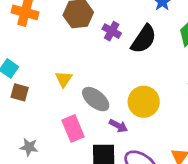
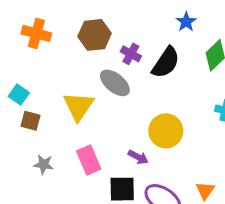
yellow triangle: (64, 79) -> (79, 106), size x1.6
gray ellipse: (96, 99) -> (115, 83), moved
gray star: (29, 147) -> (44, 164), moved

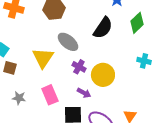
purple cross: (131, 54) -> (79, 67), moved

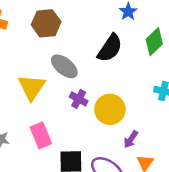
purple arrow: (84, 93) -> (131, 139), moved, turned 96

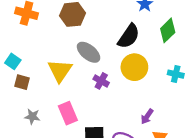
yellow circle: (110, 109) -> (134, 67), moved

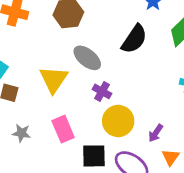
yellow circle: (134, 67) -> (118, 121), moved

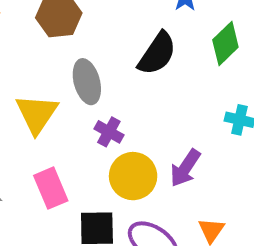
gray ellipse: (87, 58) -> (87, 82), turned 36
purple arrow: (156, 133) -> (185, 168), moved, size x1.4

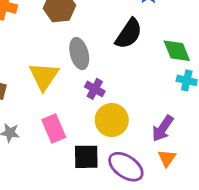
green diamond: (225, 44) -> (177, 51), moved, turned -68
purple arrow: (185, 168) -> (163, 129), moved

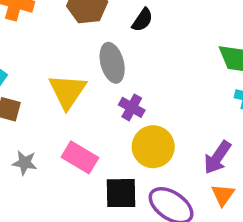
black semicircle: (129, 34) -> (142, 20), moved, size x0.6
pink rectangle: (54, 129) -> (80, 157), turned -36

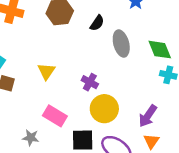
gray ellipse: (112, 63) -> (121, 44), moved
yellow triangle: (67, 91) -> (46, 71), size x0.7
gray star: (25, 163) -> (31, 138), moved

